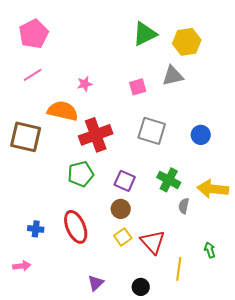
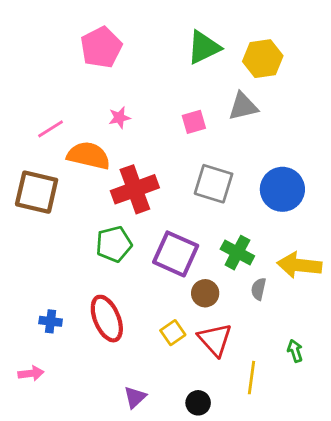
pink pentagon: (34, 34) -> (101, 47), moved
pink line: (33, 75) -> (51, 129), moved
blue circle: (201, 135) -> (282, 189), size x1.6
purple square: (125, 181) -> (176, 254), size x1.5
brown circle: (121, 209) -> (205, 293), moved

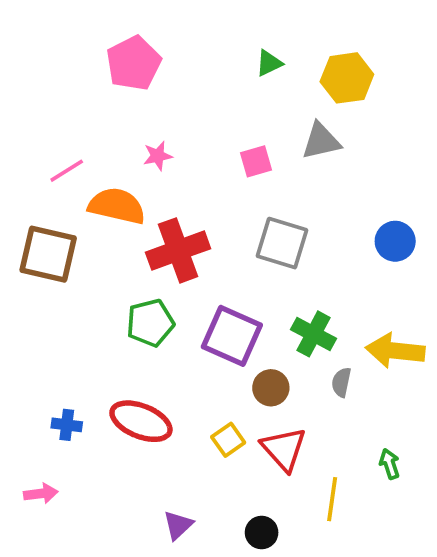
green triangle: (204, 47) -> (269, 63), size x0.6
blue circle: (282, 189) -> (395, 241), moved, size x0.7
red ellipse: (107, 319) -> (141, 421), turned -45

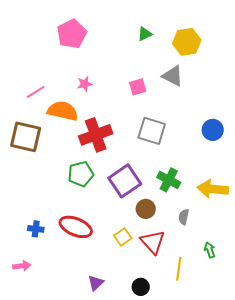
gray triangle: (321, 141) -> (173, 76), turned 40
purple square: (232, 336) -> (125, 181), turned 32
gray semicircle: (341, 382) -> (184, 217), moved

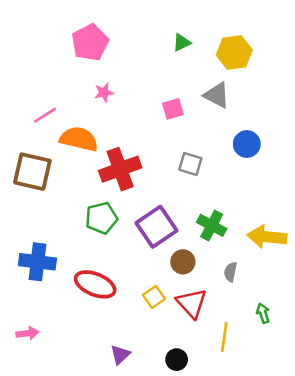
pink star: (85, 84) -> (104, 93), moved
blue circle: (213, 130) -> (247, 144), moved
gray square: (152, 131) -> (190, 164), size x0.7
blue cross: (36, 229) -> (37, 262), moved, size x1.8

